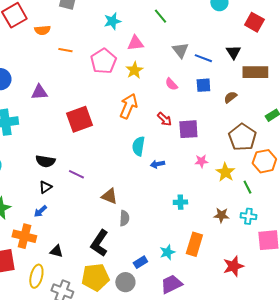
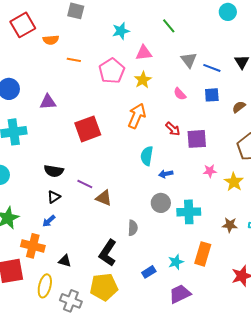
brown triangle: (109, 196) -> (104, 198), moved
cyan cross: (180, 202) -> (189, 212), size x1.6
gray circle: (125, 282) -> (161, 203), moved

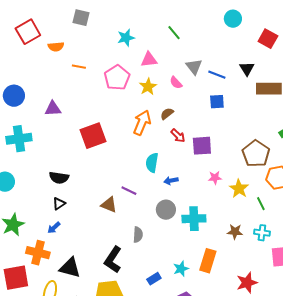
pink semicircle: (180, 94) -> (176, 83), moved
brown semicircle: (239, 107) -> (167, 114), moved
purple line: (85, 184) -> (129, 191), moved
black triangle: (65, 261) -> (70, 268), size x1.6

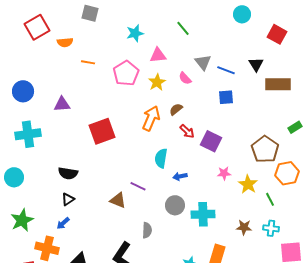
purple square: (202, 146) -> (211, 141), turned 30

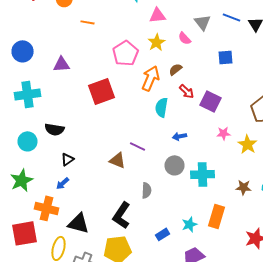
blue line: (226, 70) -> (232, 17), moved
pink pentagon: (126, 73) -> (126, 53), moved
cyan semicircle: (161, 158) -> (162, 107), moved
black semicircle: (68, 173) -> (54, 129), moved
cyan circle: (14, 177) -> (28, 141), moved

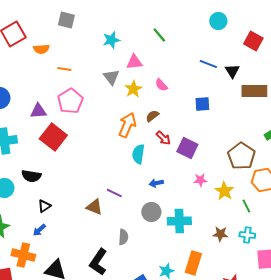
gray triangle: (202, 22) -> (111, 77), moved
pink pentagon: (126, 53) -> (70, 101), moved
red square: (102, 91) -> (53, 137), moved, turned -32

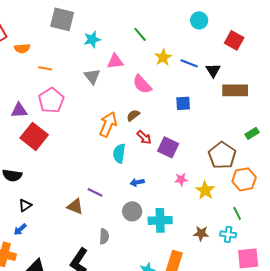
gray square: (66, 20) -> (62, 19), moved, size x1.4
pink semicircle: (161, 85) -> (142, 84), size x1.5
yellow star: (133, 89) -> (163, 57), moved
green line: (246, 206) -> (237, 213), moved

